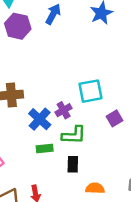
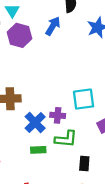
purple cross: (64, 110) -> (58, 115), turned 32
black rectangle: (73, 164) -> (84, 163), moved

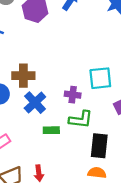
blue cross: (35, 122) -> (35, 103), moved
black rectangle: (84, 163) -> (99, 146), size x1.5

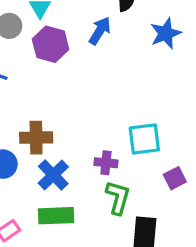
green L-shape: (81, 119) -> (118, 197), turned -80
green rectangle: (51, 130) -> (56, 216), moved, size x1.5

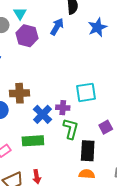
blue cross: (53, 175) -> (42, 114), moved
purple square: (175, 178) -> (106, 127), moved

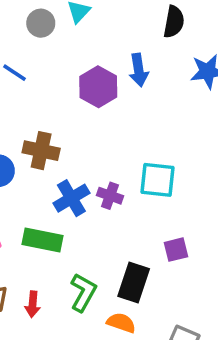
blue arrow: (57, 27) -> (139, 70), moved, turned 126
purple hexagon: (27, 36) -> (98, 87), moved
green L-shape: (71, 129) -> (83, 292), moved

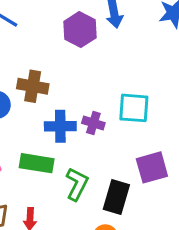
blue cross: (71, 198) -> (60, 126), turned 32
purple square: (176, 250) -> (152, 167), size x1.5
green L-shape: (83, 292) -> (77, 184), moved

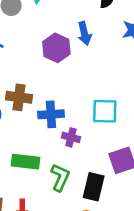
purple cross: (93, 123) -> (71, 137), moved
blue cross: (60, 126) -> (51, 114), moved

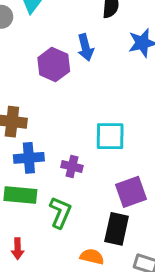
blue cross: (51, 114) -> (29, 158), moved
black rectangle: (94, 187) -> (117, 229), moved

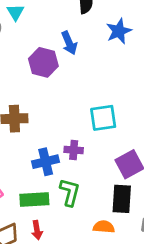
blue cross: (29, 158) -> (46, 162), moved
green rectangle: (20, 195) -> (34, 199), moved

